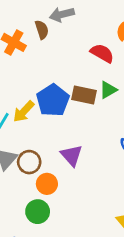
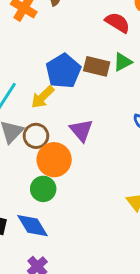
yellow arrow: (24, 112) -> (43, 97), moved
orange circle: (47, 184) -> (54, 160), size x1.5

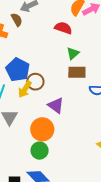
brown rectangle: (97, 66) -> (77, 72), moved
blue pentagon: (63, 71) -> (18, 70), moved
brown circle: (36, 136) -> (35, 82), moved

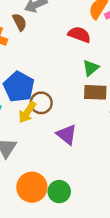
orange circle: (42, 129) -> (32, 187), moved
green circle: (40, 151) -> (59, 192), moved

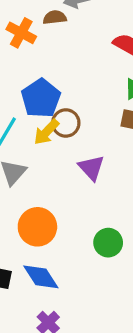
brown semicircle: (20, 22) -> (55, 17), turned -78
green circle: (59, 192) -> (108, 243), moved

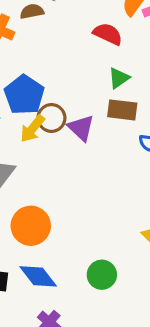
purple triangle: (91, 168) -> (81, 128), moved
green circle: (108, 243) -> (102, 275), moved

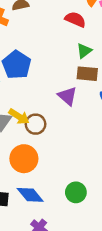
brown circle: (51, 118) -> (36, 124), moved
purple triangle: (81, 128) -> (67, 96), moved
yellow arrow: (32, 129) -> (19, 117), moved, turned -95

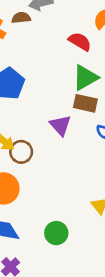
green triangle: (84, 51) -> (85, 78), size x1.5

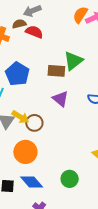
red semicircle: (80, 42) -> (34, 32), moved
brown rectangle: (85, 103) -> (56, 71), moved

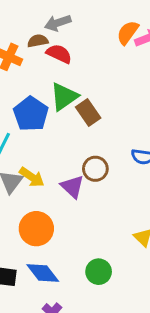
green triangle: (73, 61) -> (64, 97), moved
brown rectangle: (56, 71) -> (88, 113), turned 48
purple triangle: (60, 99) -> (72, 187), moved
brown circle: (34, 123) -> (95, 169), moved

